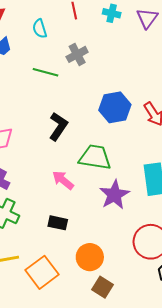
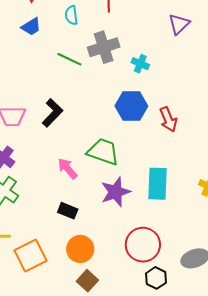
cyan cross: (112, 13) -> (140, 64), moved
gray cross: (77, 54) -> (104, 47), size x1.4
black L-shape: (58, 126) -> (52, 113), moved
black rectangle: (58, 223) -> (68, 211), moved

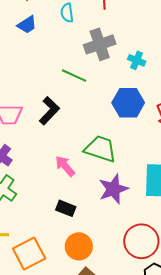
green line: (69, 59) -> (74, 76), moved

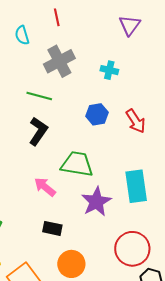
cyan cross: (137, 60) -> (109, 70), moved
blue hexagon: (128, 103) -> (97, 114), size x0.7
black L-shape: (49, 111) -> (38, 131), moved

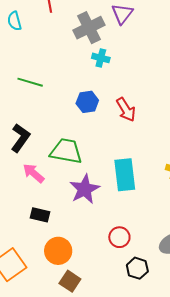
gray cross: (59, 61) -> (89, 28), moved
black L-shape: (38, 131) -> (20, 138), moved
red circle: (132, 249) -> (119, 237), size x0.6

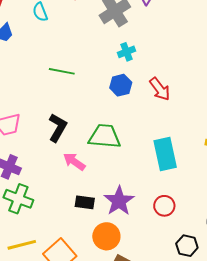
cyan cross: (101, 58) -> (127, 52), moved, turned -30
purple star: (85, 189) -> (119, 201), moved
red circle: (119, 237) -> (164, 206), moved

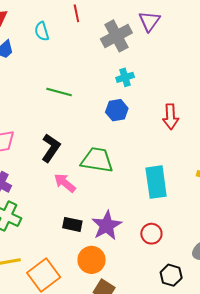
red arrow: (160, 89) -> (171, 117), moved, turned 30

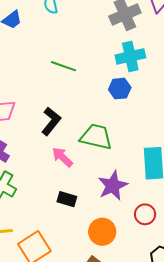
cyan cross: (125, 77) -> (130, 56), size x1.6
purple star: (107, 225) -> (113, 186), moved
orange circle: (92, 260) -> (102, 232), moved

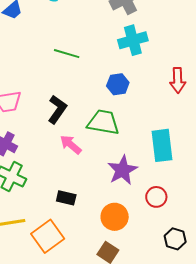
blue hexagon: (120, 89) -> (118, 84), moved
black rectangle: (67, 199) -> (66, 198), moved

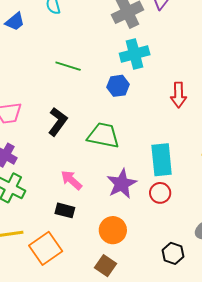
blue hexagon: (118, 84) -> (118, 86), moved
pink arrow: (71, 145) -> (71, 180), moved
red circle: (156, 197) -> (160, 193), moved

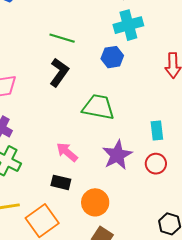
black L-shape: (58, 122) -> (59, 72), moved
cyan rectangle: (162, 160) -> (157, 131), size x0.6
orange circle: (113, 230) -> (95, 202), moved

